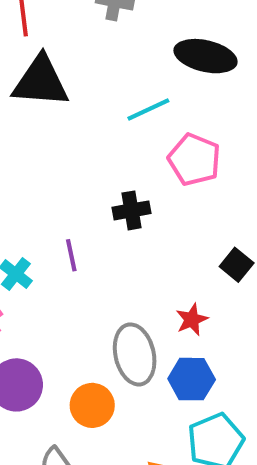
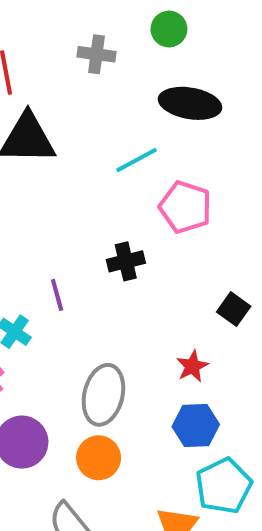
purple line: (71, 255) -> (57, 295), moved
gray ellipse: (135, 354) -> (103, 395), moved, turned 30

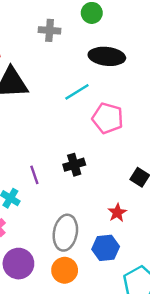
black cross: (126, 261) -> (74, 165), moved
blue hexagon: (196, 426) -> (106, 248), moved

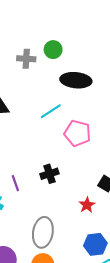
green circle: (92, 13) -> (53, 50), moved
red star: (117, 213) -> (87, 205), moved
blue hexagon: (106, 248) -> (95, 244), moved

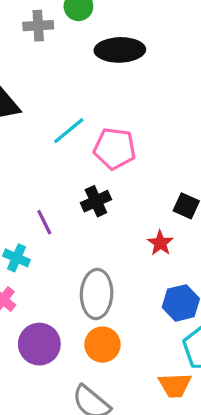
cyan line: (51, 111) -> (69, 131), moved
pink pentagon: (77, 133) -> (115, 149), moved

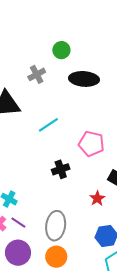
gray cross: (38, 26) -> (37, 74), moved, turned -30
pink pentagon: (115, 149) -> (91, 144), moved
purple line: (44, 222) -> (18, 223), moved, turned -35

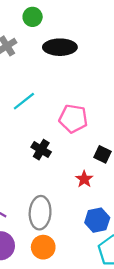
black cross: (61, 169) -> (41, 150), turned -36

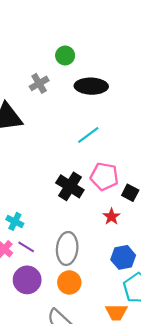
cyan line: (24, 101) -> (88, 135), moved
pink pentagon: (73, 119) -> (104, 176), moved
black cross: (41, 150) -> (70, 186), size x1.4

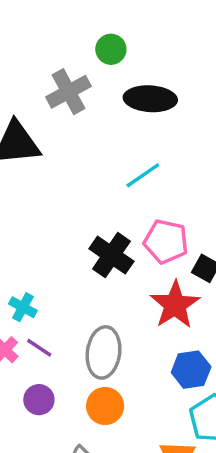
gray cross: (39, 83) -> (69, 92), size x1.4
red star: (112, 217) -> (175, 305), size x1.8
purple circle: (27, 280) -> (39, 400), size x0.7

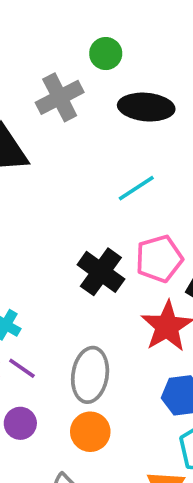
pink pentagon: (166, 241) -> (159, 259), turned -30

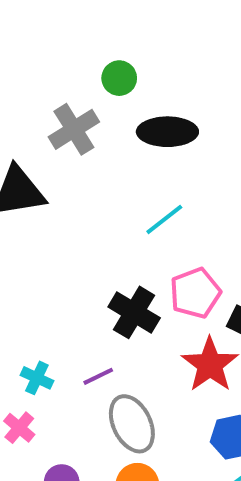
purple line: (22, 368) -> (98, 376), moved, turned -56
gray ellipse: (90, 375) -> (132, 424), turned -30

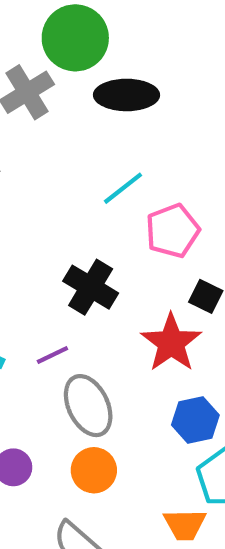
green circle: (119, 78) -> (75, 38), size x1.8
pink pentagon: (195, 293) -> (172, 231), moved

